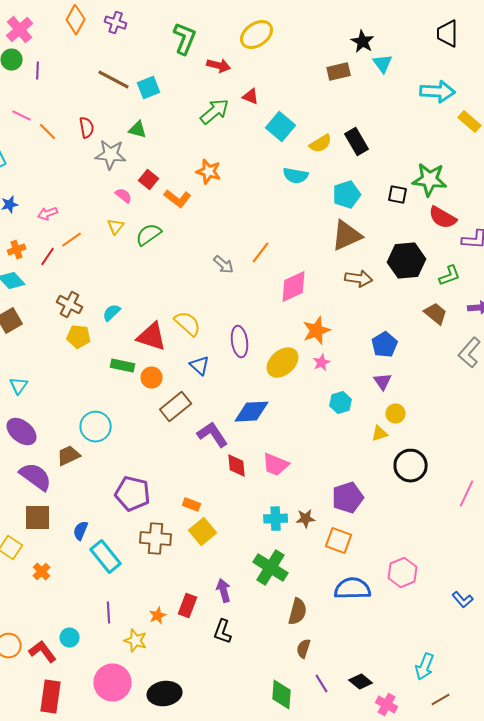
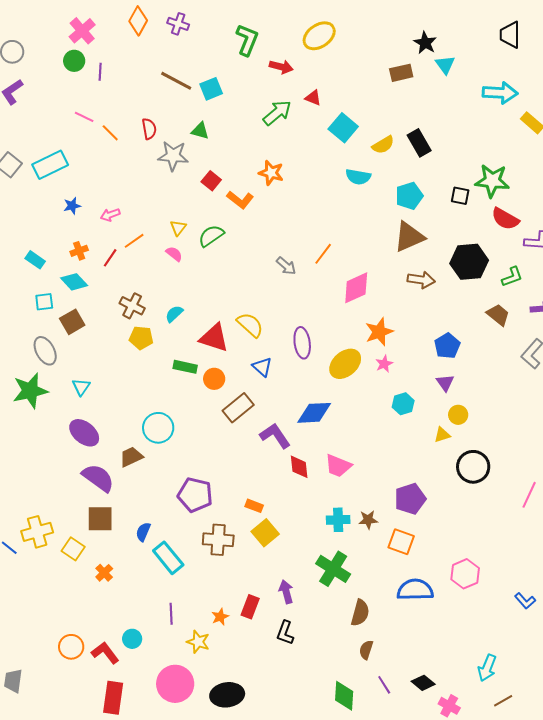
pink semicircle: (124, 196) -> (174, 254), moved

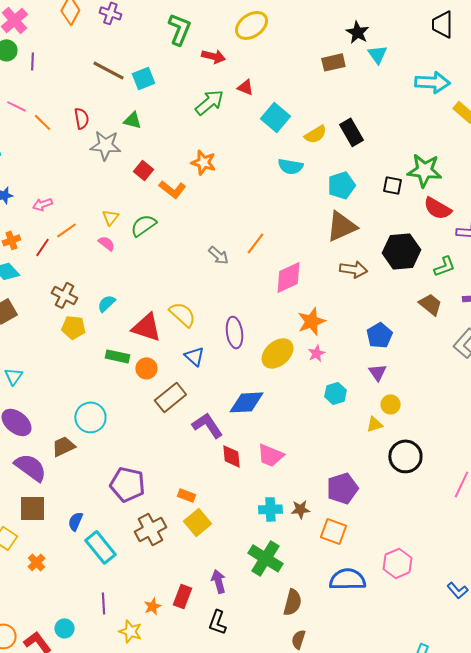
brown cross: (218, 540) -> (150, 529), turned -32

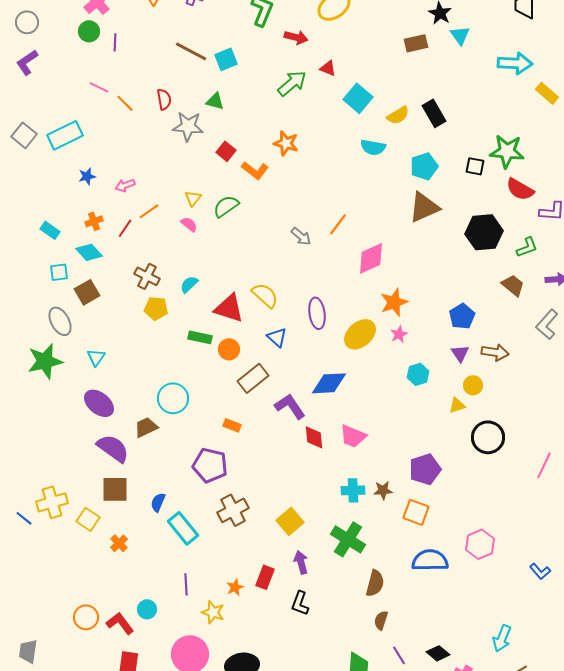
brown arrow: (353, 269) -> (495, 352), moved
orange rectangle: (186, 495) -> (232, 425), moved
yellow square: (197, 522) -> (290, 521), moved

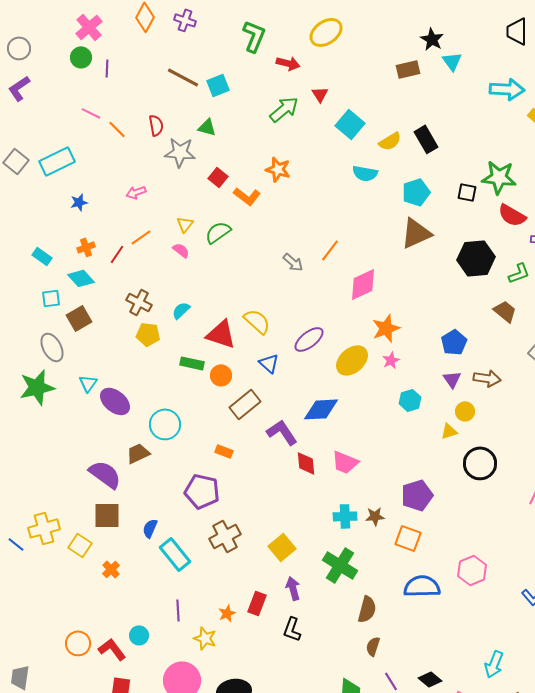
red triangle: (328, 68) -> (320, 94), turned 36
pink arrow: (125, 185) -> (136, 192), moved
purple ellipse: (317, 313) -> (309, 339), turned 60
purple ellipse: (99, 403) -> (115, 401), moved

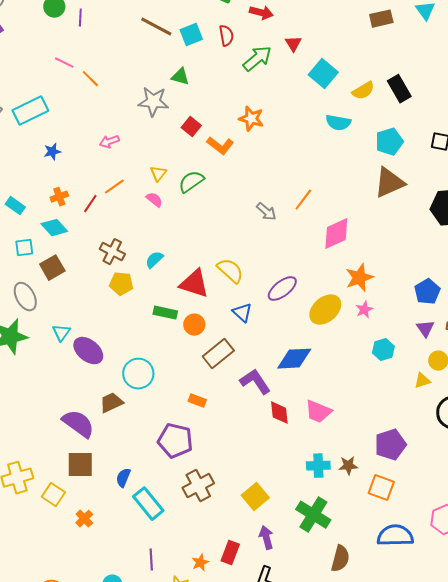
red semicircle: (156, 125) -> (226, 36), moved

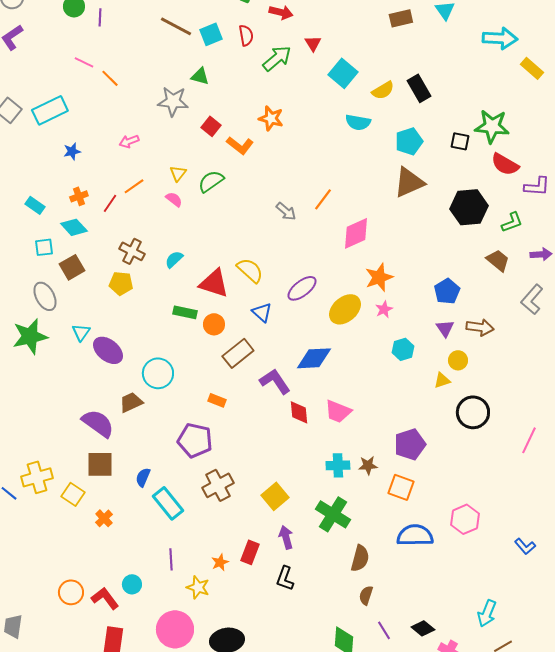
yellow pentagon: (121, 284) -> (121, 283), moved

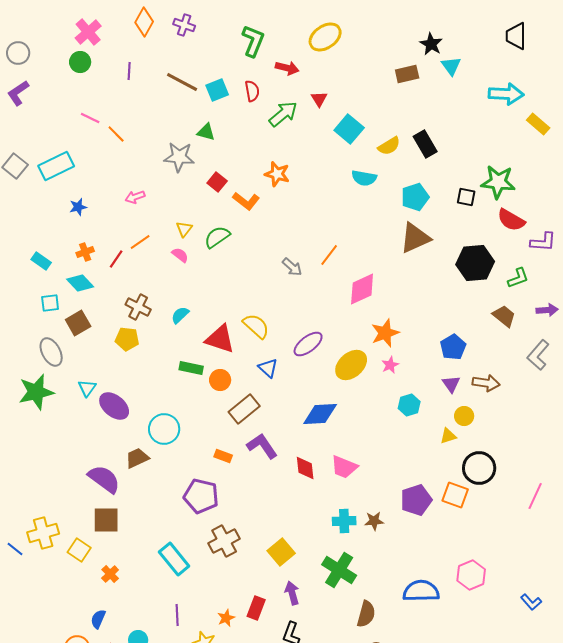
purple line: (100, 17) -> (129, 71), moved
purple L-shape: (275, 381) -> (262, 446), moved
blue semicircle: (143, 477) -> (98, 619), moved
orange square: (401, 487) -> (455, 495), moved

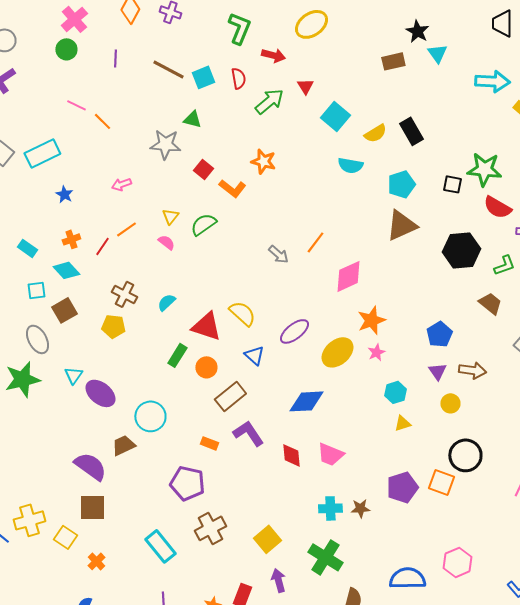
blue star: (78, 207) -> (64, 194), turned -30
green rectangle: (191, 368) -> (177, 355), turned -70
yellow triangle: (448, 436) -> (402, 423), moved

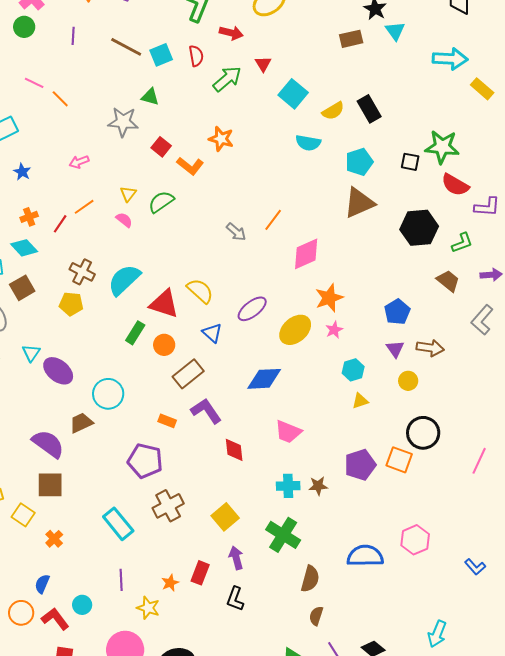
cyan semicircle: (166, 302) -> (124, 280), size x1.8
red diamond: (291, 455) -> (234, 450), moved

